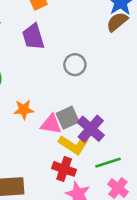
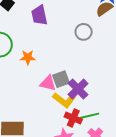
gray circle: (75, 65) -> (84, 32), moved
orange star: (24, 110) -> (28, 57), moved
red cross: (64, 169) -> (73, 118), moved

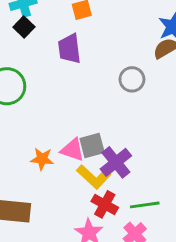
orange star: (28, 57) -> (42, 159), moved
green line: (89, 116) -> (145, 205), moved

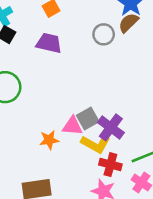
purple trapezoid: (69, 49) -> (49, 43), turned 124
gray circle: (132, 79) -> (104, 34), moved

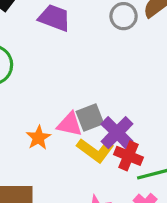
orange star: (49, 140) -> (38, 138), turned -30
red cross: (110, 165) -> (129, 156), moved

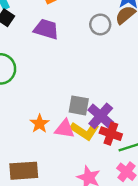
gray square: (90, 118) -> (79, 105), turned 35
pink triangle: (70, 124) -> (65, 129), moved

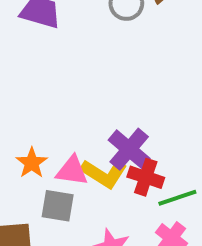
gray square: (79, 105) -> (58, 206), moved

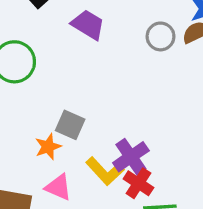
pink triangle: (72, 171) -> (58, 187), moved
gray square: (58, 206) -> (70, 125), moved

